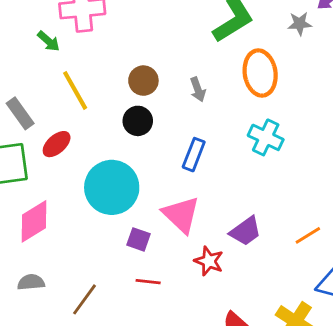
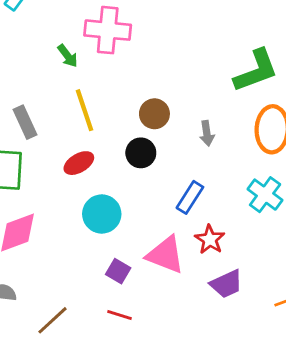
red ellipse: (57, 144) -> (79, 163), moved
cyan circle: (112, 187) -> (102, 214), size x0.7
pink triangle: (181, 215) -> (165, 255), turned -33
red star: (209, 261) -> (210, 239), moved

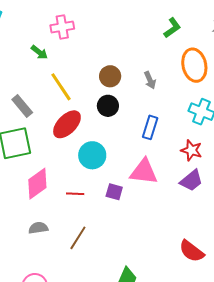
pink cross: (108, 30) -> (62, 27), size x0.7
green L-shape: (256, 71) -> (172, 28), size x0.6
red ellipse: (79, 163) -> (67, 124), size x1.4
red star: (210, 239) -> (191, 150), moved
red line: (119, 315) -> (75, 194), moved

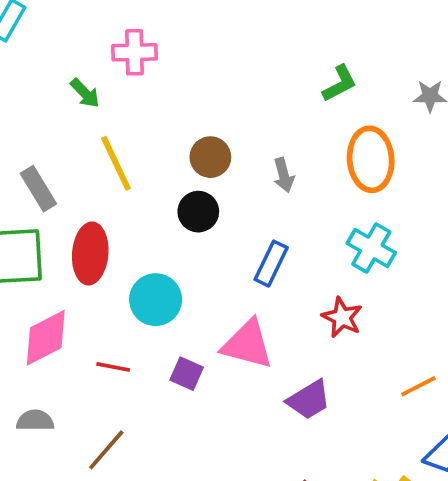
red ellipse: (67, 124) -> (90, 253), moved, turned -48
purple trapezoid: (191, 181) -> (309, 400), moved

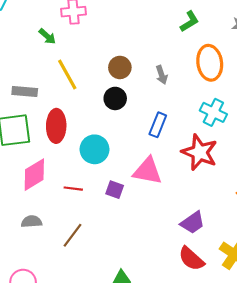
gray rectangle: (38, 189) -> (25, 92), turned -50
red star: (342, 317) -> (200, 152), size x1.6
purple trapezoid: (309, 400) -> (193, 223), moved

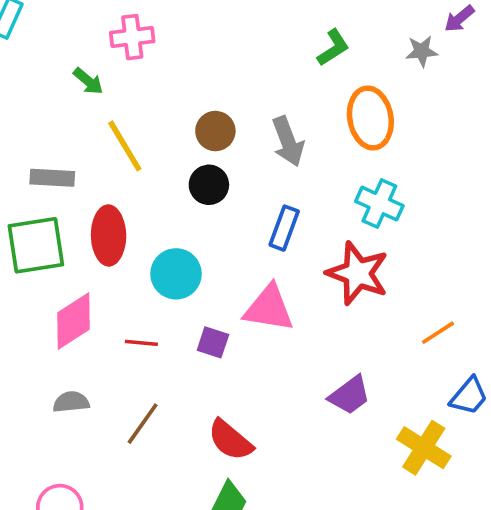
gray arrow: (162, 75) -> (288, 141), size x1.5
red semicircle: (191, 259) -> (230, 440), moved

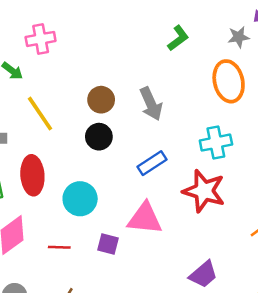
orange ellipse: (370, 118) -> (229, 81), moved
cyan cross: (379, 204) -> (216, 143), turned -32
blue rectangle: (284, 228) -> (152, 163), turned 40

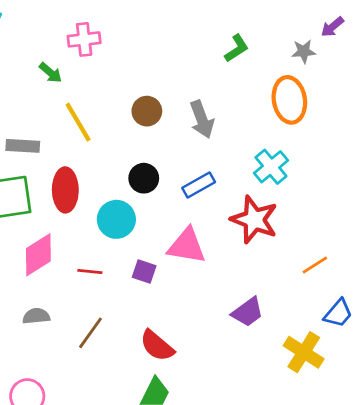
black circle: (99, 137) -> (144, 178), moved
cyan cross: (216, 143) -> (271, 167), turned -32

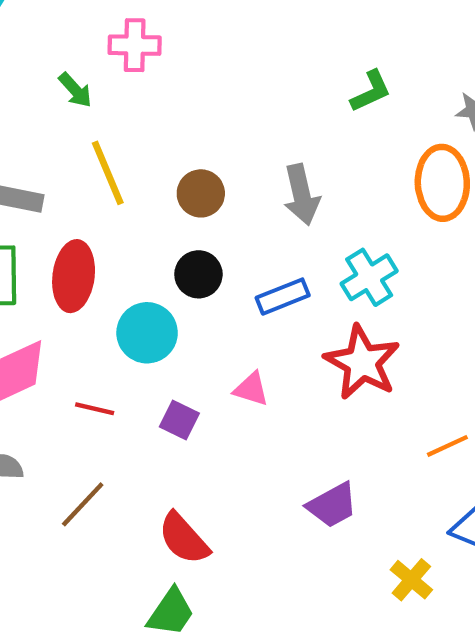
brown circle: (147, 111) -> (201, 193), moved
cyan cross: (271, 167) -> (369, 277), moved
pink triangle: (187, 246) -> (251, 389), size x0.6
yellow cross: (304, 352) -> (411, 580), size x0.7

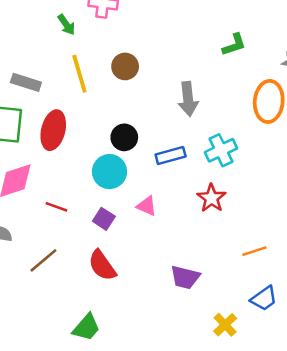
brown circle: (201, 193) -> (125, 66), moved
cyan circle: (147, 333) -> (109, 172), moved
red star: (362, 362) -> (211, 198), size x0.7
purple trapezoid: (332, 505) -> (185, 277), turned 36
red semicircle: (184, 539) -> (102, 265), moved

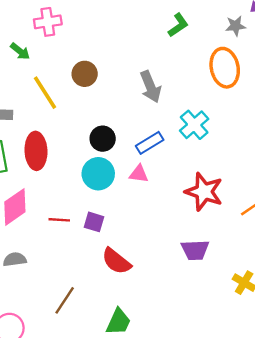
red star: (211, 198) -> (204, 192), moved, size x1.4
pink triangle: (147, 206) -> (139, 174), moved
purple square: (104, 219) -> (94, 222), moved
brown line: (43, 260) -> (65, 300), moved

